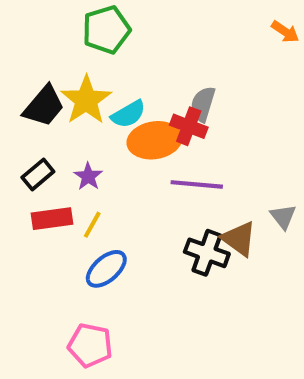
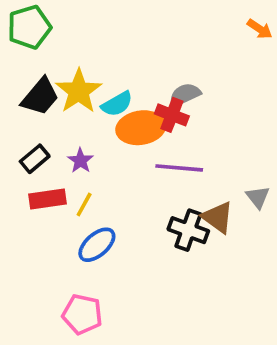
green pentagon: (106, 30) -> (29, 27), moved
gray semicircle: (203, 104) -> (185, 95), turned 48

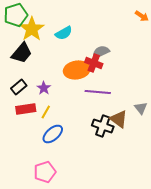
yellow star: (79, 91) -> (32, 29), moved
cyan semicircle: (117, 104) -> (64, 33), moved
pink pentagon: (82, 314) -> (45, 172), turned -30

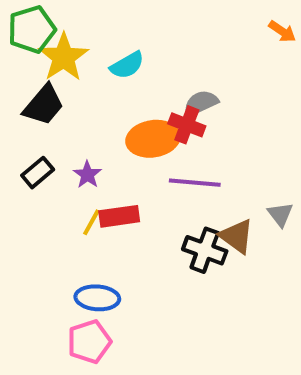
red rectangle: (26, 109) -> (119, 216), moved
blue ellipse: (53, 134) -> (97, 298), moved, turned 45

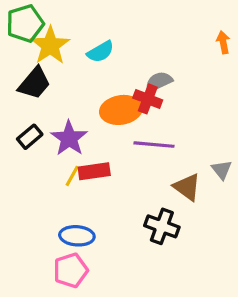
orange arrow: (282, 31) -> (223, 42), moved, turned -135
purple star: (87, 175) -> (69, 138), size x1.6
black cross: (205, 250) -> (162, 226), moved

